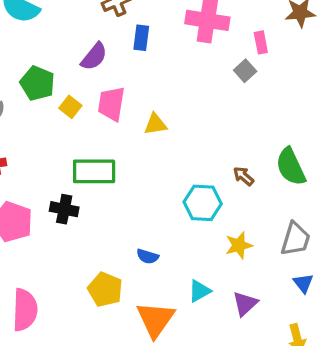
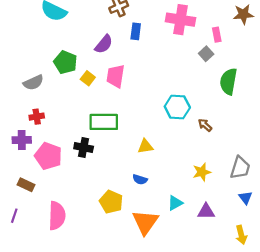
yellow triangle: (155, 124) -> (145, 146), moved
green semicircle: (291, 167) -> (228, 81), moved, turned 35
cyan hexagon: (203, 203) -> (177, 107), moved
purple triangle: (245, 304) -> (206, 211), turned 42

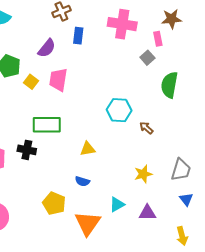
brown star: (243, 14) -> (172, 19), moved

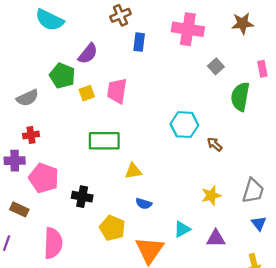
pink rectangle: (158, 39) -> (262, 69), moved
purple semicircle: (47, 48) -> (88, 54), moved
yellow square: (31, 82) -> (87, 93), turned 32
yellow triangle: (88, 149) -> (133, 171), moved
black cross: (27, 150) -> (82, 197), moved

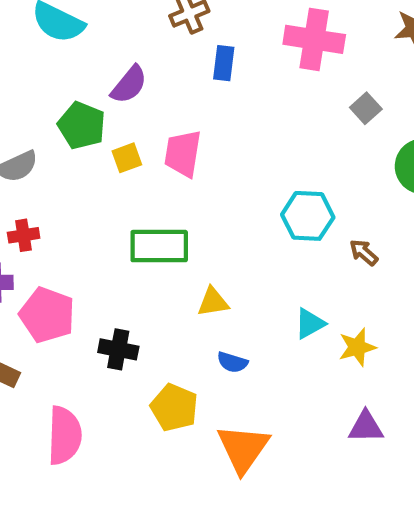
cyan triangle: (182, 229) -> (310, 324), moved

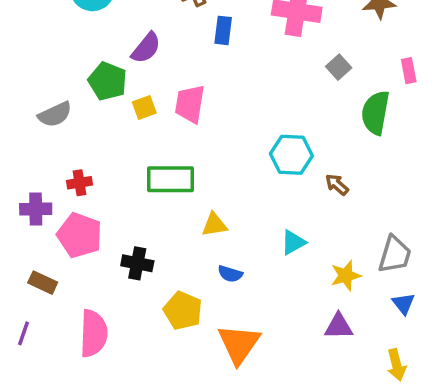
red cross: (24, 235) -> (80, 183), moved
yellow star: (357, 347) -> (346, 276), moved

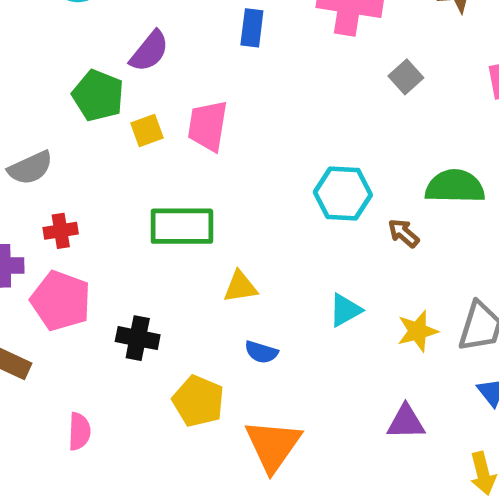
green semicircle: (375, 113) -> (455, 186), moved, turned 81
gray semicircle: (55, 114) -> (30, 168), moved
yellow star: (346, 276) -> (418, 331), moved
pink semicircle: (94, 333) -> (79, 431), size x0.6

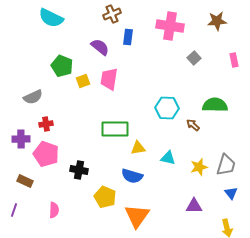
purple semicircle: (149, 51) -> (100, 47), moved, turned -90
green rectangle: (182, 226) -> (115, 129), moved
yellow triangle: (240, 287) -> (138, 148), moved
cyan triangle: (345, 310) -> (168, 158), turned 42
blue semicircle: (261, 352) -> (132, 176), size x1.5

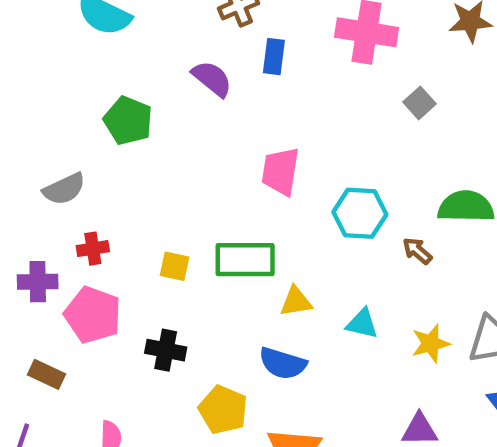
pink trapezoid: (109, 79) -> (280, 171), moved
yellow square: (83, 81) -> (175, 266), moved, turned 32

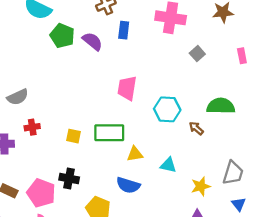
green pentagon: (128, 121) -> (62, 36), moved
pink pentagon: (93, 315) -> (41, 193), moved
yellow star: (431, 344) -> (201, 186), moved

